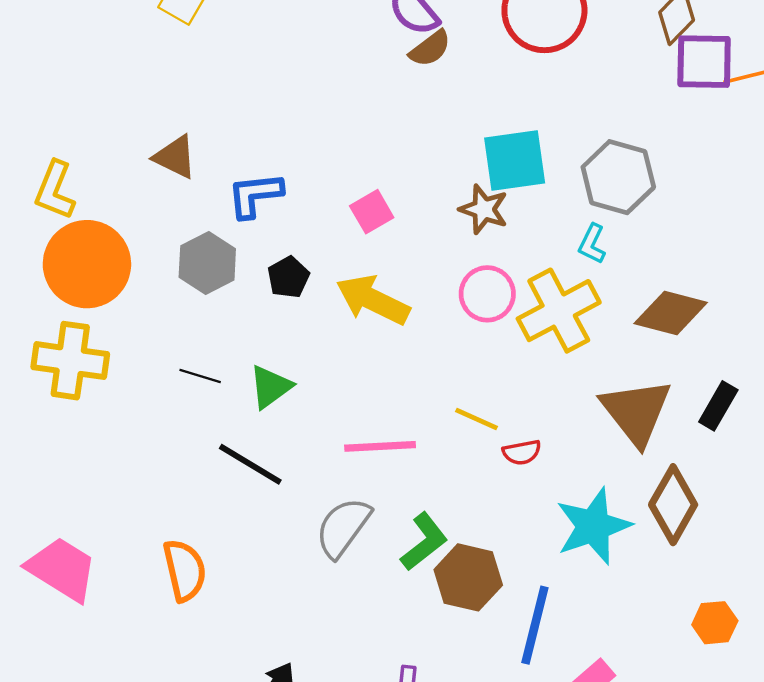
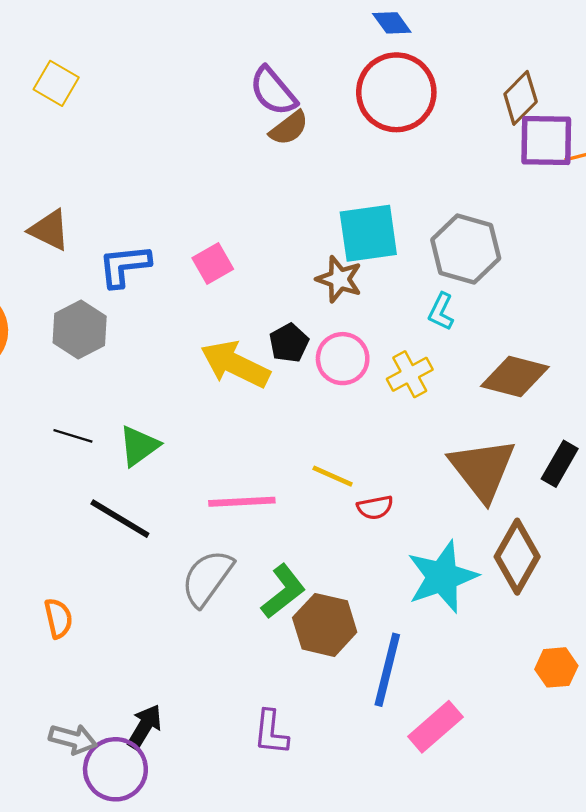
pink square: (372, 212) -> (213, 263), moved
black pentagon: (288, 277) -> (289, 343), moved
yellow cross: (559, 311) -> (410, 374), size x0.6
orange semicircle: (185, 570) -> (58, 618), size x0.7

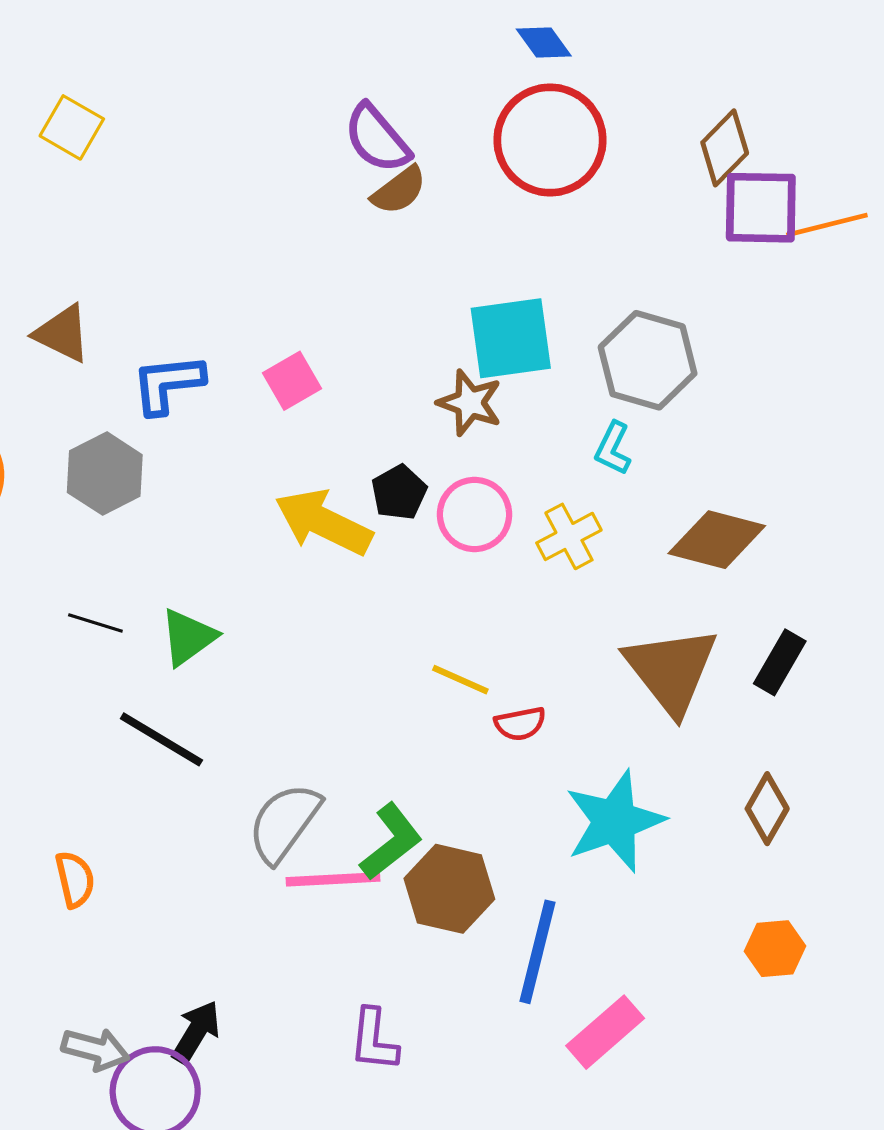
pink line: (242, 502) -> (333, 879), moved
brown diamond: (517, 557) -> (767, 809), moved, size x0.7

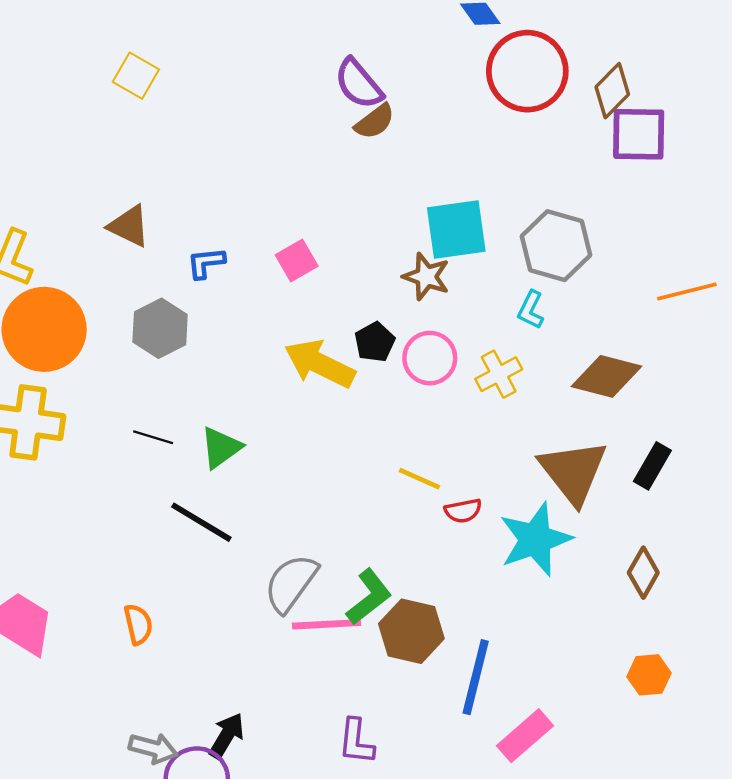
red circle: (550, 140) -> (527, 71), moved
orange line: (827, 225) -> (687, 291), moved
blue L-shape: (168, 384) -> (206, 263), size x0.7
cyan star: (615, 821) -> (535, 539), moved

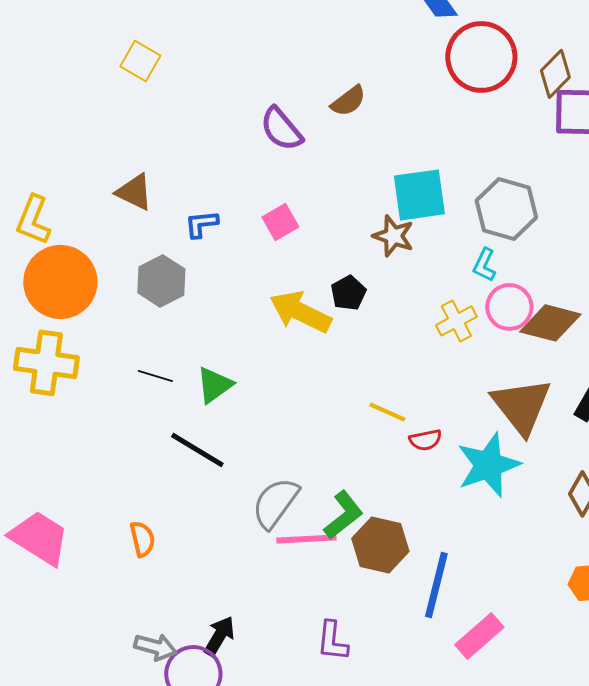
purple semicircle: (359, 84) -> (281, 129), moved
pink circle: (430, 358) -> (509, 307), moved

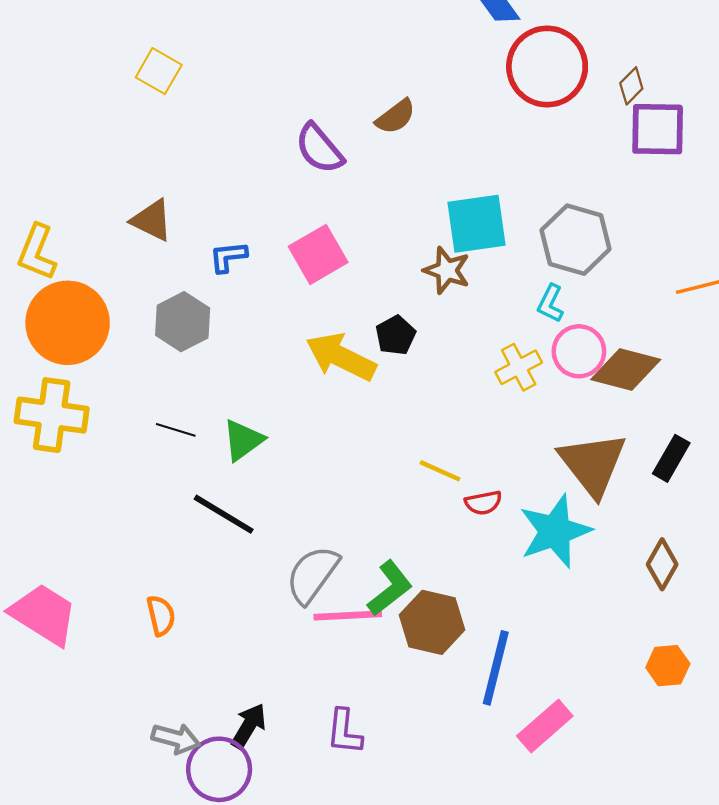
brown diamond: (555, 74) -> (631, 86), size x0.7
pink square: (280, 222) -> (318, 254), size x1.4
purple L-shape: (332, 641) -> (344, 732), moved

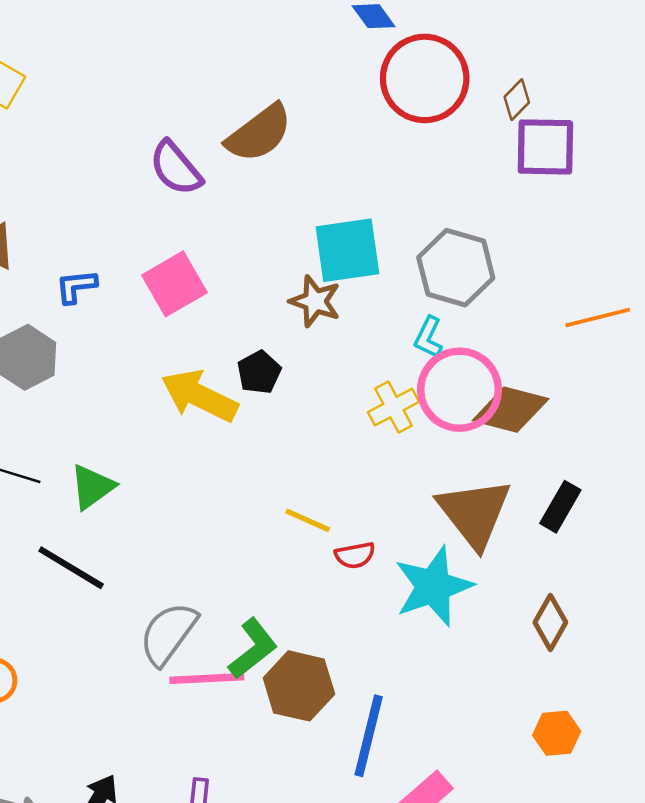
brown semicircle: (396, 117) -> (259, 133), size x1.5
pink circle: (579, 351) -> (460, 390), size x1.4

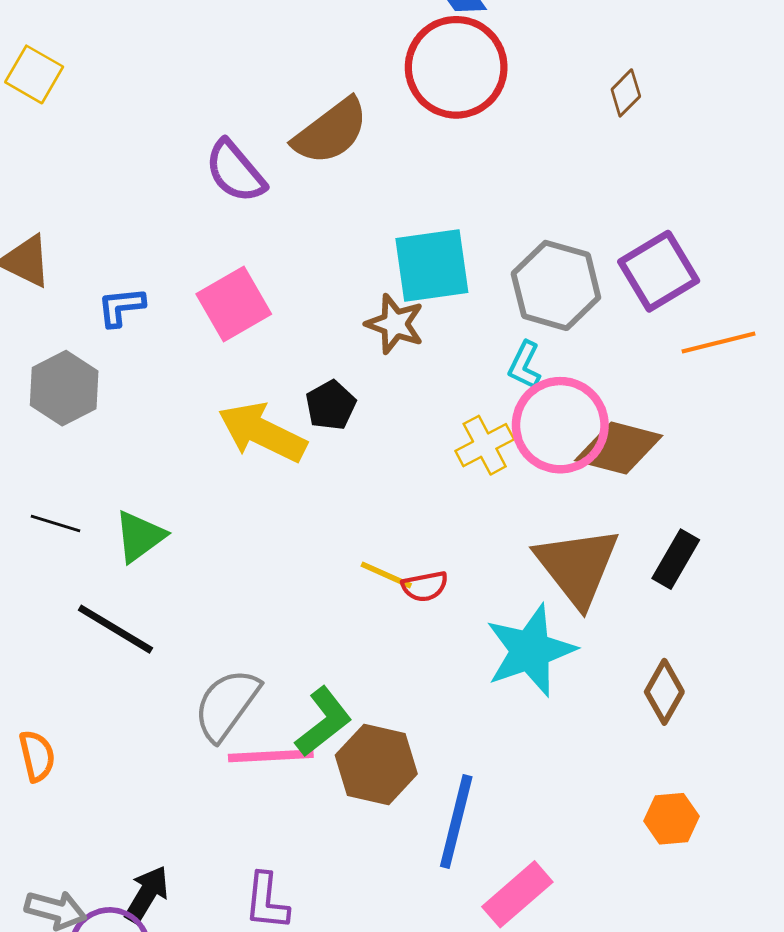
red circle: (425, 78) -> (456, 67), moved
purple square: (545, 147) -> (659, 271), moved, turned -32
red semicircle: (355, 555) -> (425, 586), moved

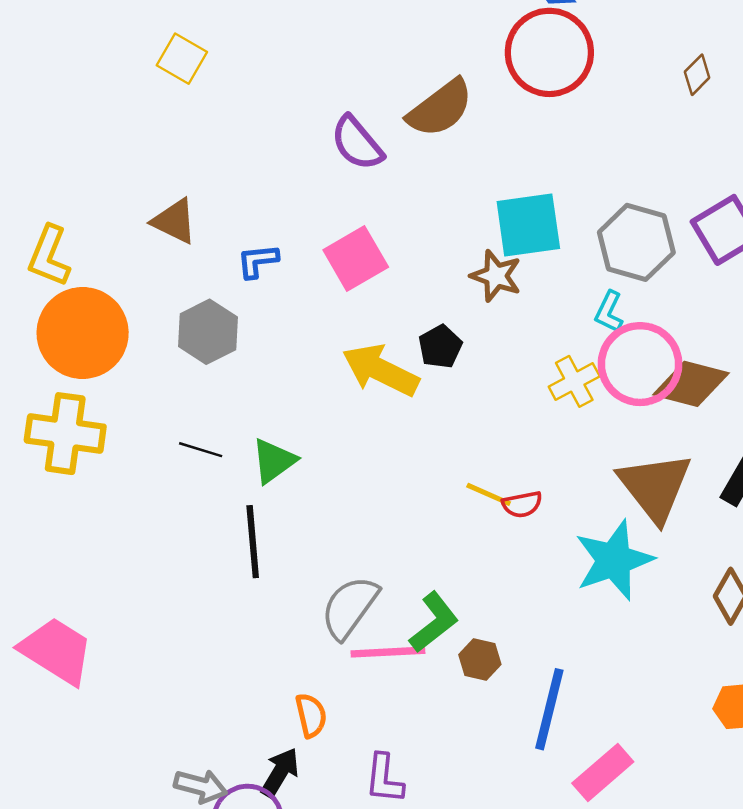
black line: (115, 629) -> (253, 542), turned 54
orange semicircle: (37, 756) -> (311, 715), moved
brown hexagon: (376, 765) -> (480, 660), size x0.6

